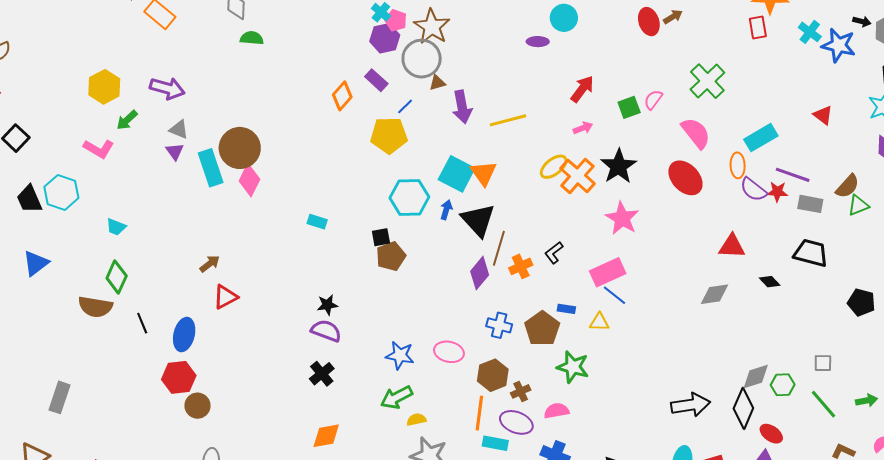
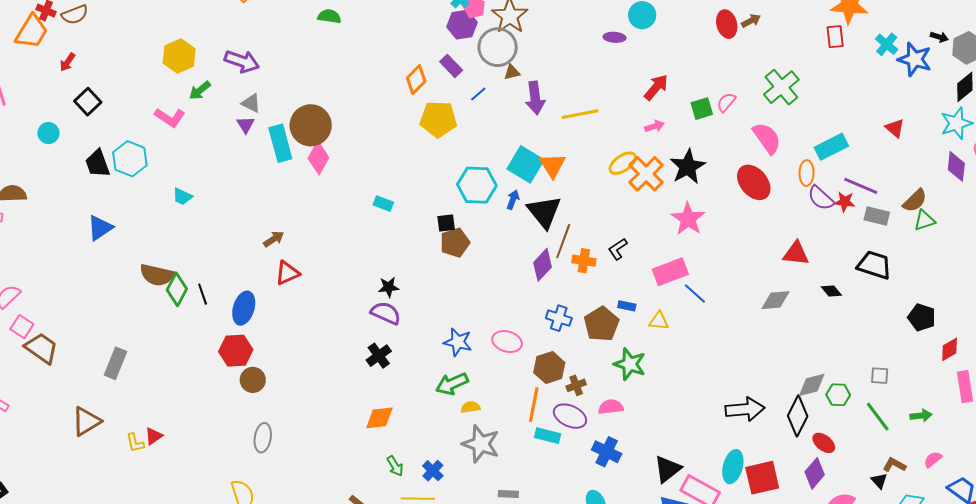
yellow pentagon: (389, 135) -> (438, 119), moved
orange cross: (521, 266) -> (584, 261), turned 30
green diamond: (117, 277) -> (177, 289), moved
blue line: (614, 295) -> (695, 294), moved

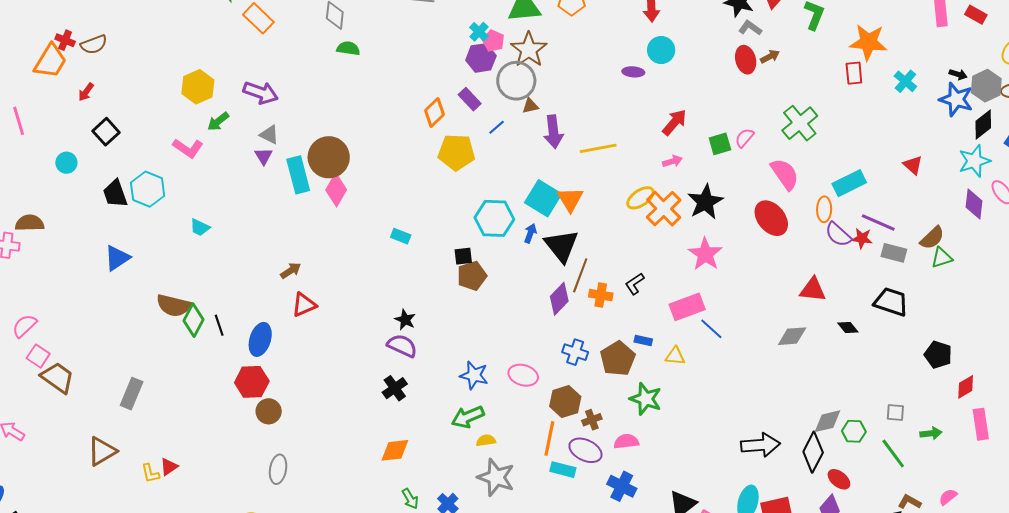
blue star: (915, 59) -> (956, 99), moved
black star: (389, 287) -> (405, 320), turned 30
green arrow: (921, 416) -> (931, 433), moved

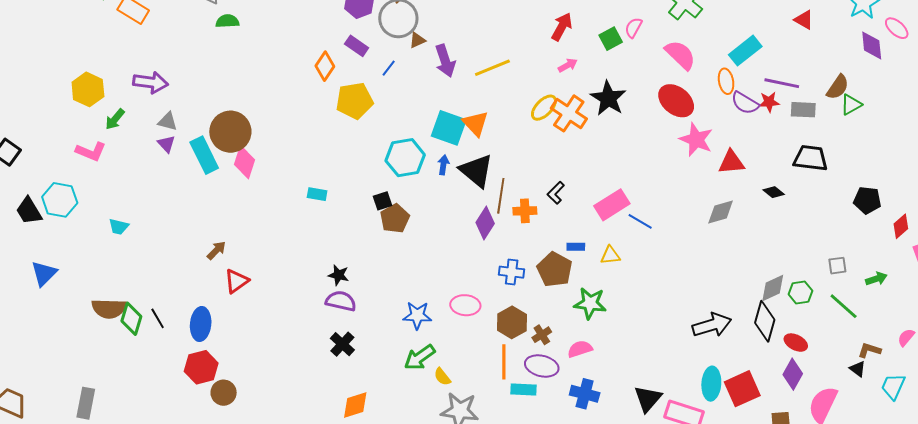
pink star: (705, 254) -> (696, 140), moved
yellow semicircle: (486, 440) -> (442, 377), turned -108

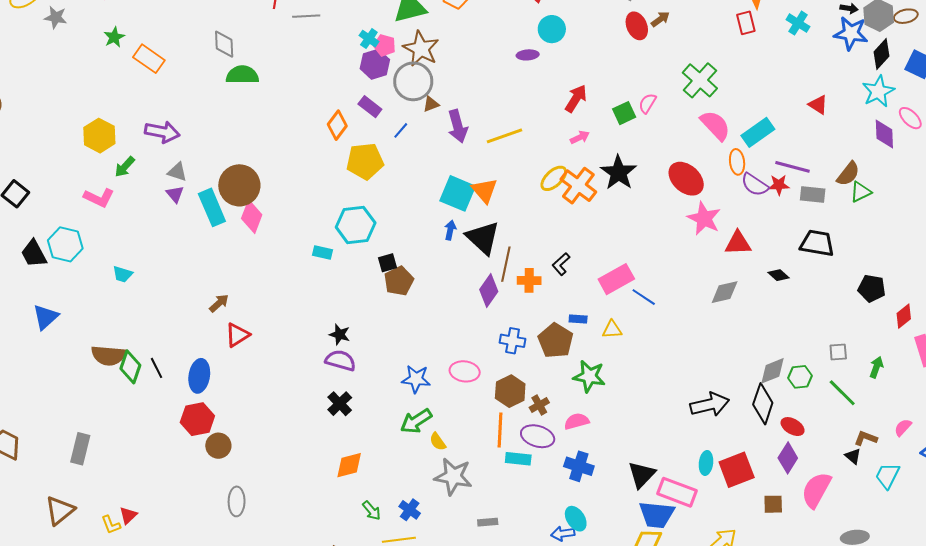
green semicircle: (227, 21) -> (242, 75), size x1.4
pink semicircle: (680, 55) -> (715, 125), moved
cyan hexagon: (405, 158) -> (356, 225), moved
green arrow: (876, 279) -> (876, 367), turned -55
cyan ellipse: (711, 384) -> (706, 463), size x0.7

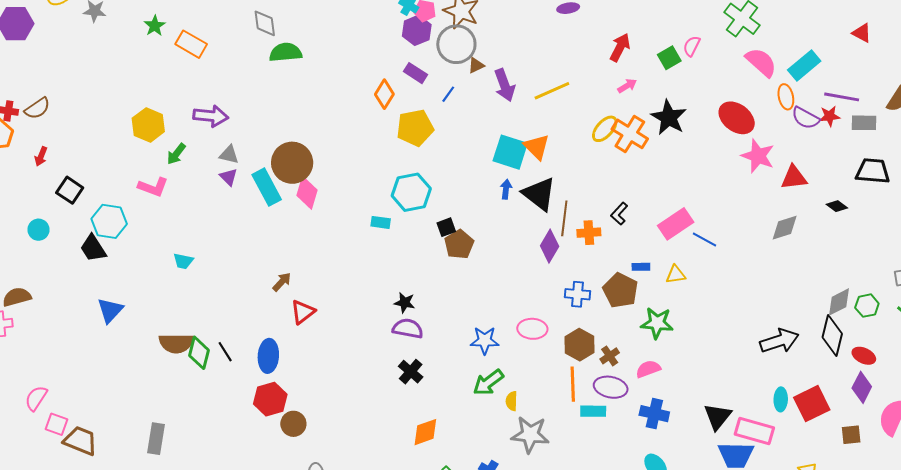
cyan hexagon: (65, 244) -> (109, 221), moved
yellow semicircle: (438, 442) -> (512, 401), turned 42

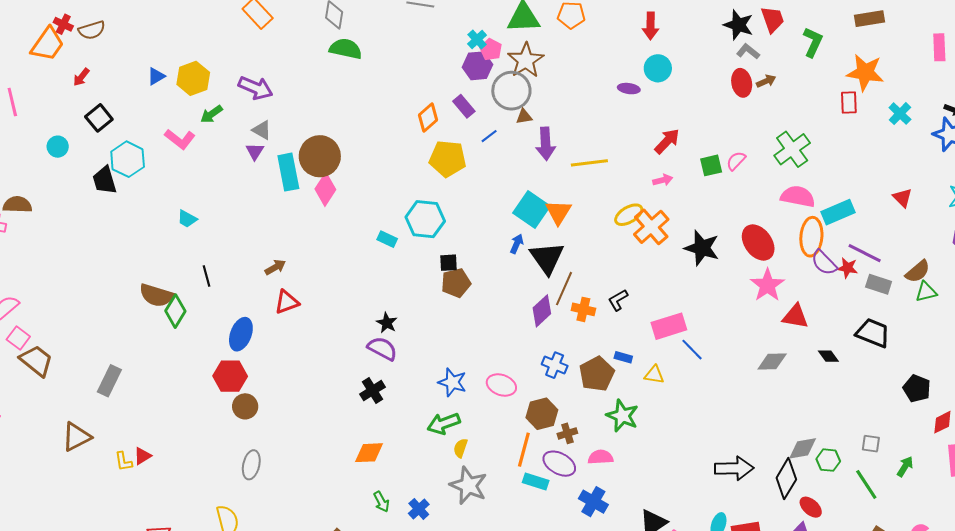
pink semicircle: (761, 62) -> (798, 196), turned -48
orange ellipse: (786, 97) -> (811, 237), size x1.5
black star: (669, 118) -> (702, 248), moved, turned -30
blue triangle: (110, 310) -> (156, 76), moved, size x0.7
black line: (225, 352) -> (206, 276), moved

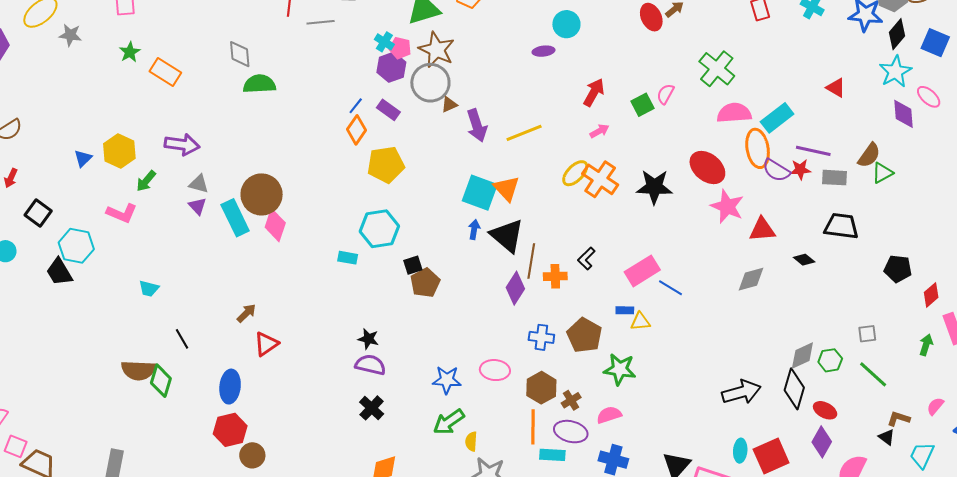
blue line: (489, 136) -> (356, 106), moved
blue rectangle: (623, 357) -> (625, 310), moved
green arrow: (905, 467) -> (926, 345), moved

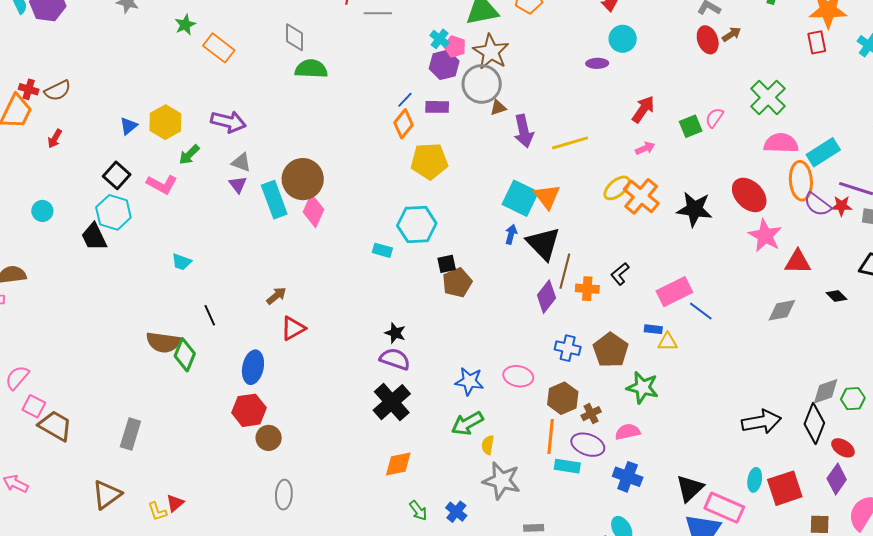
purple rectangle: (388, 110) -> (437, 107), turned -40
black square: (38, 213) -> (117, 175), moved
black cross: (372, 408) -> (392, 402), size x1.5

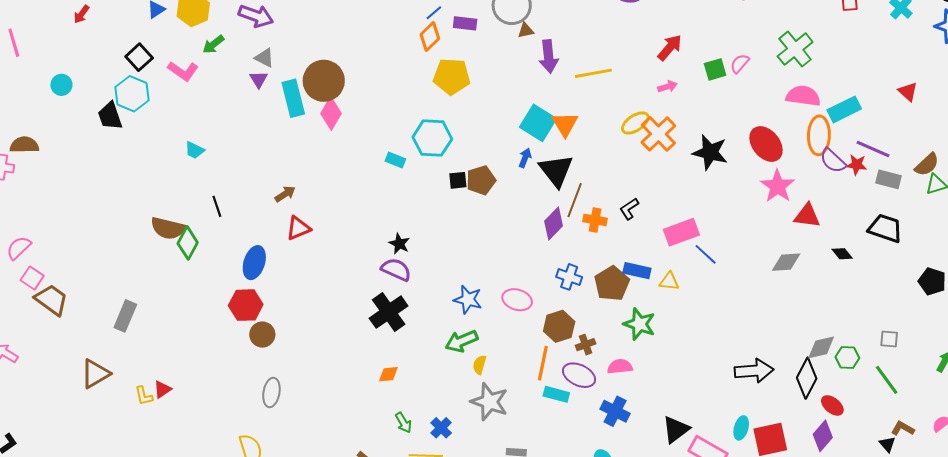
brown pentagon: (457, 283) -> (481, 180), moved
blue rectangle: (653, 329) -> (637, 271), moved, size x1.5
orange diamond: (398, 464) -> (388, 374), size x0.7

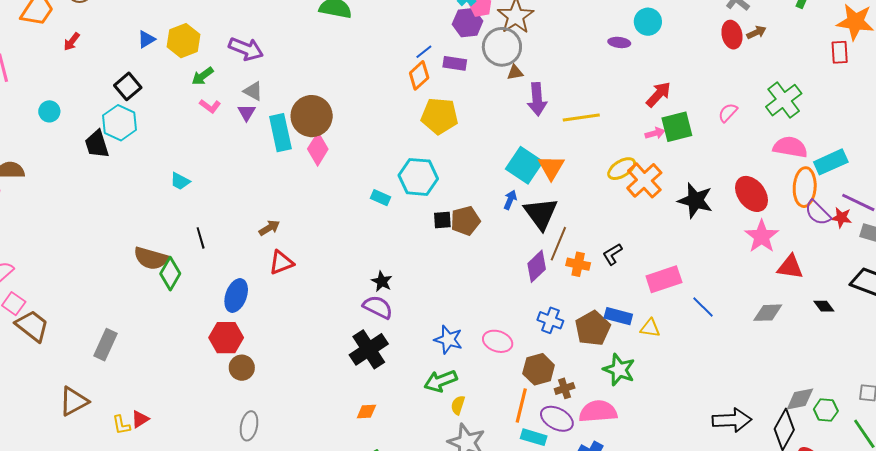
green square: (715, 69) -> (677, 127), moved, size x1.4
pink L-shape: (183, 71) -> (210, 106), moved, size x0.7
blue line: (706, 254) -> (703, 307), moved
pink semicircle: (620, 367) -> (598, 412), size x1.5

